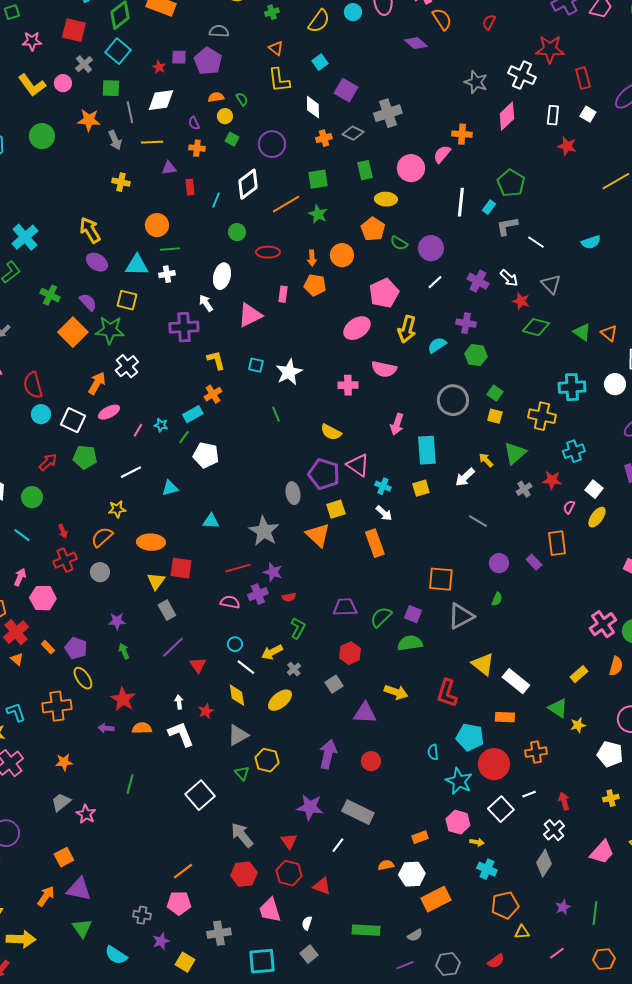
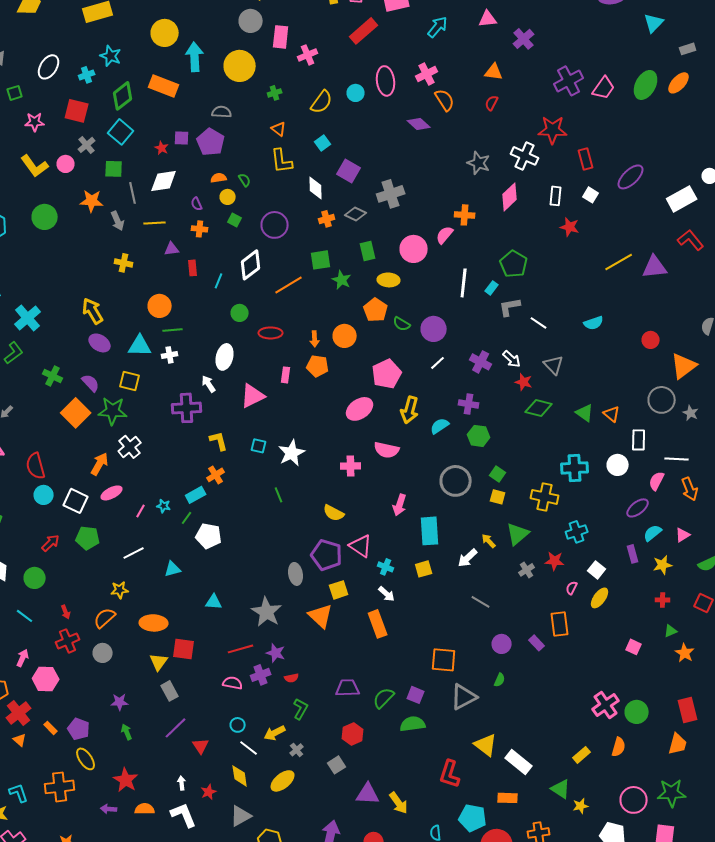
green star: (318, 214) -> (342, 280), moved
yellow arrow: (396, 692) -> (399, 803), moved, turned 35

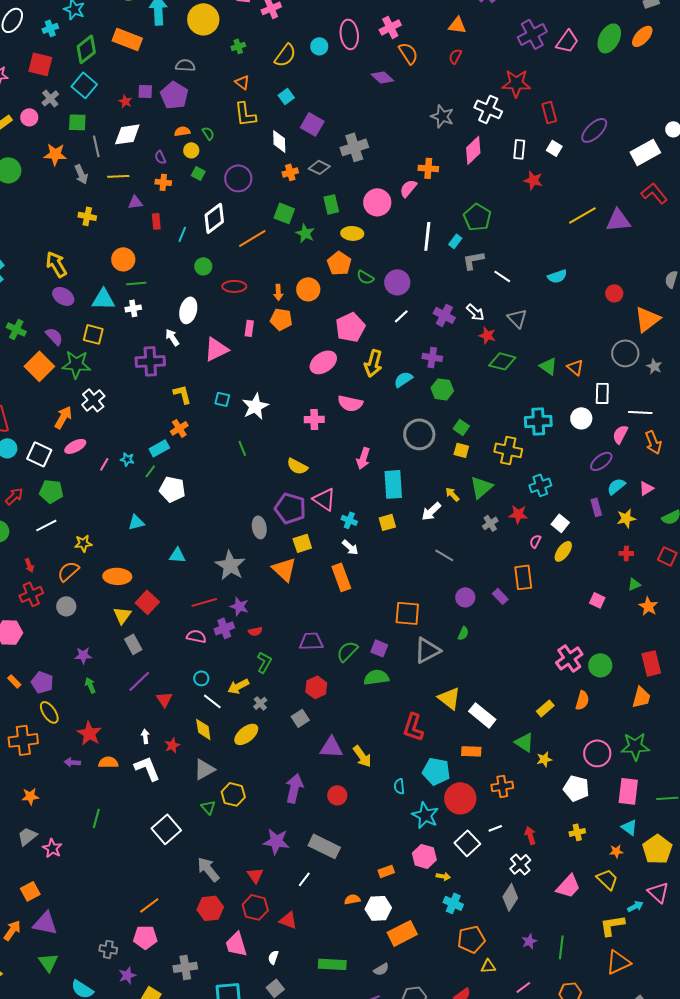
green square: (321, 260) -> (284, 213), turned 30
white line: (134, 553) -> (46, 525), moved
red square: (184, 649) -> (147, 602), turned 35

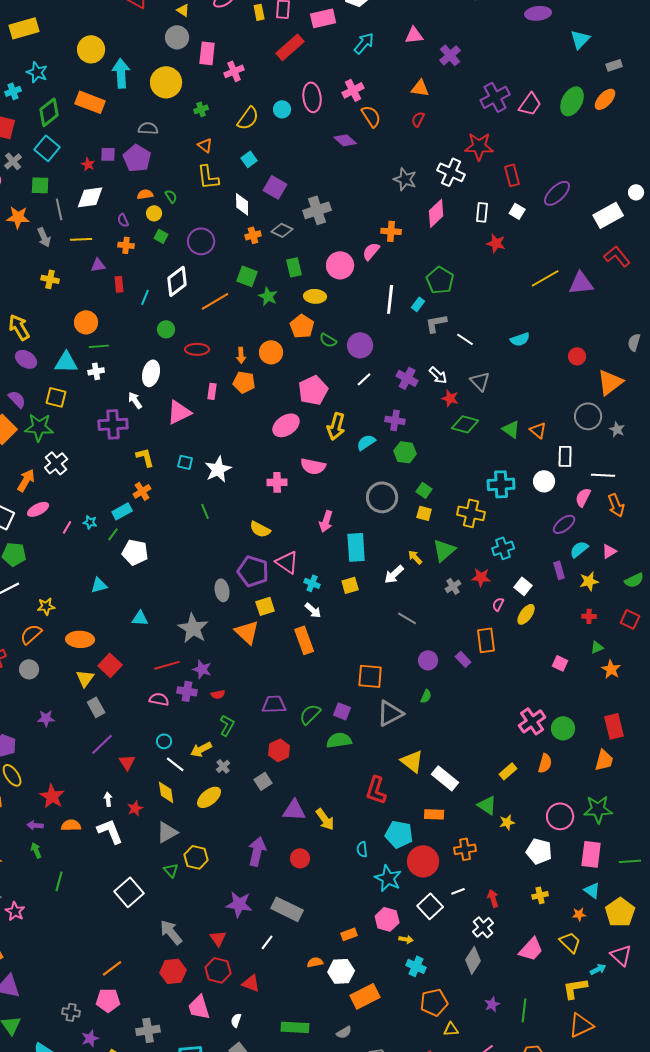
purple cross: (224, 628) -> (187, 691), turned 30
green arrow: (90, 685) -> (36, 850), moved

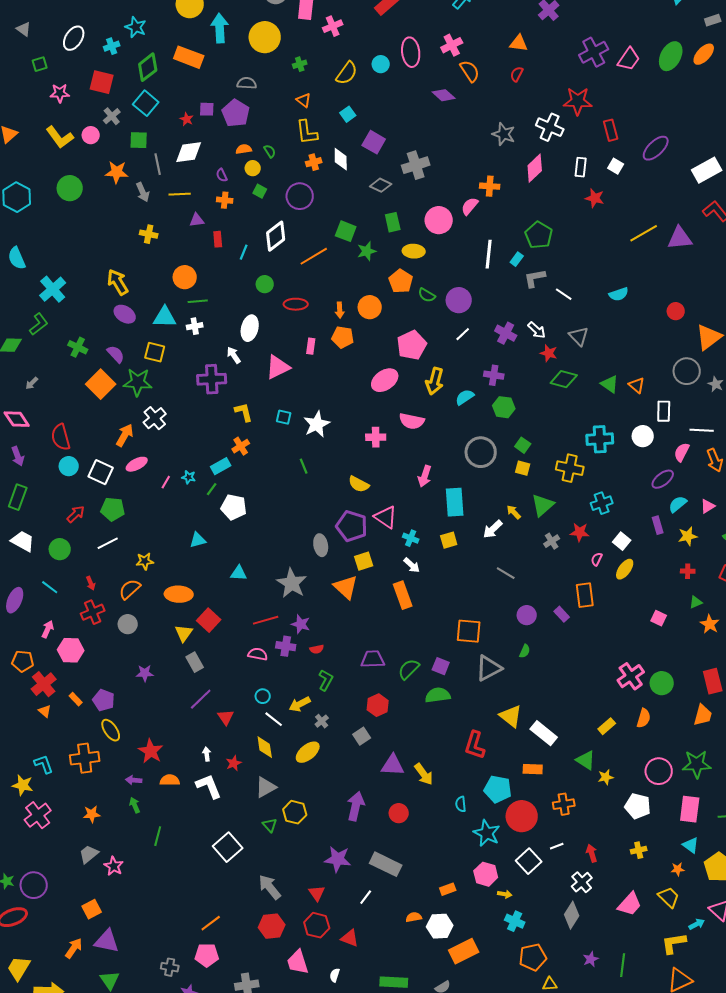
orange cross: (253, 235) -> (314, 162), moved
green star: (268, 296) -> (367, 251), turned 30

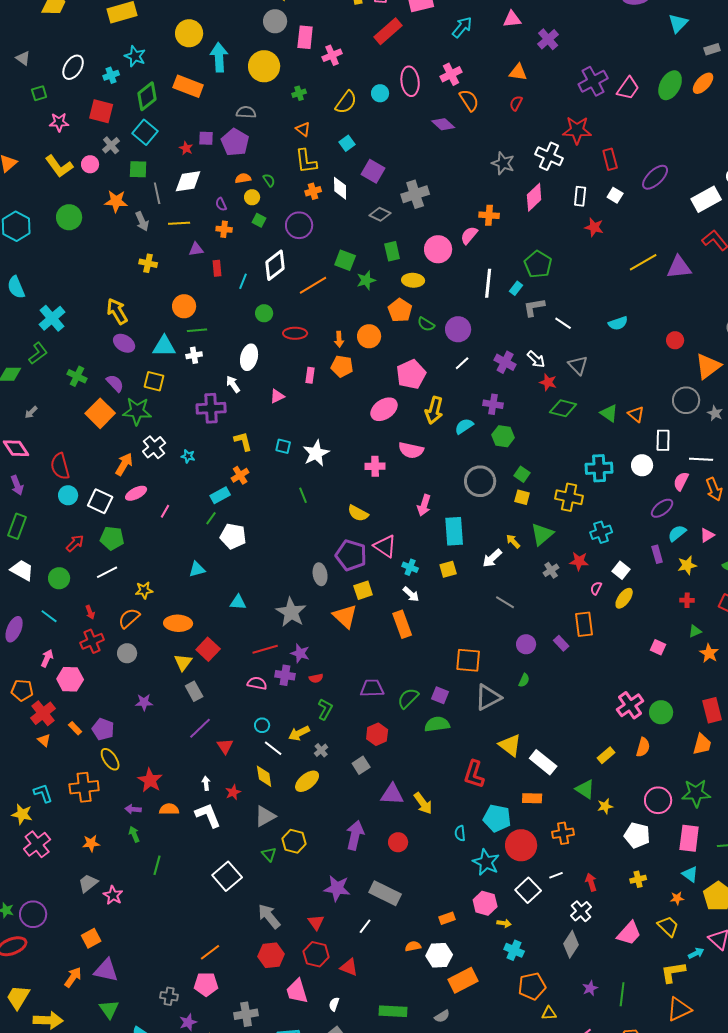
pink triangle: (278, 367) -> (277, 396), size x0.6
cyan star: (189, 477) -> (188, 456), moved

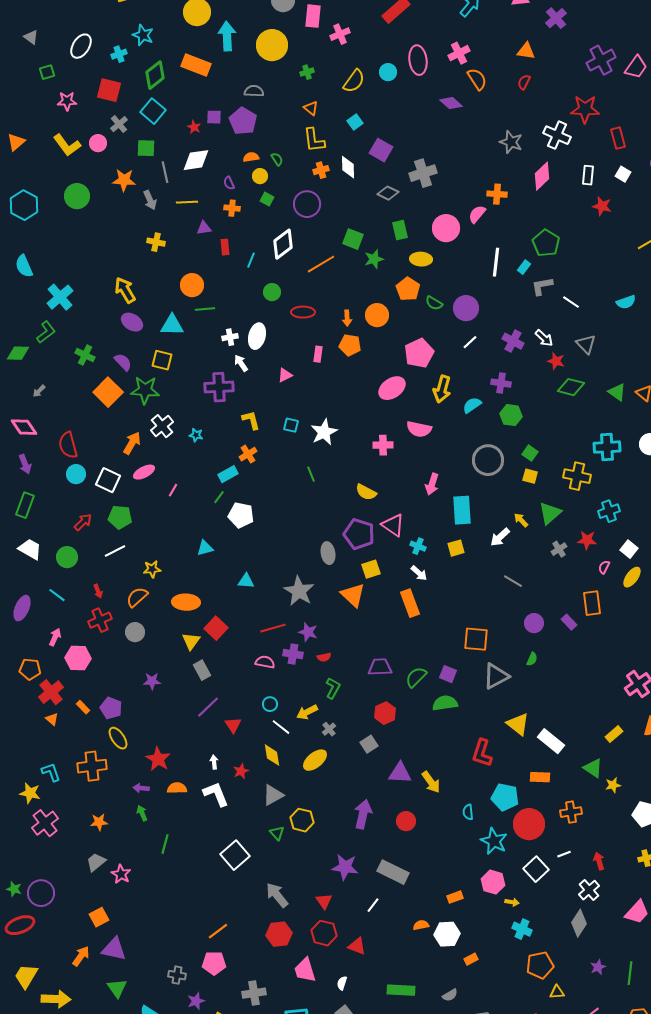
white cross: (194, 355) -> (230, 337), moved
orange rectangle: (463, 980) -> (471, 959), size x0.5

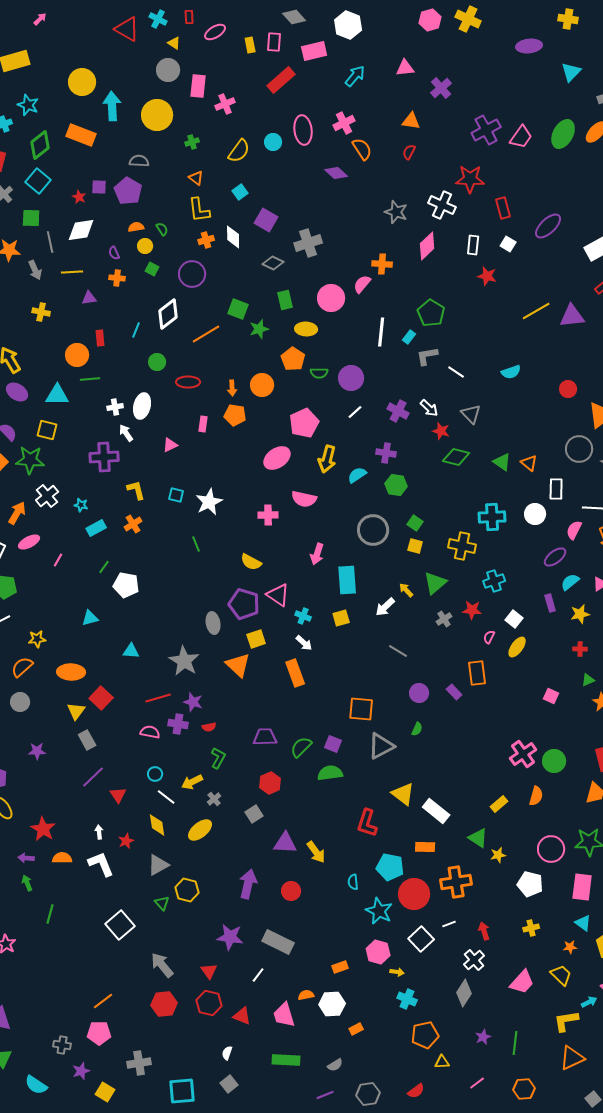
red rectangle: (225, 247) -> (100, 338), moved
green semicircle: (434, 303) -> (319, 373), turned -30
cyan rectangle: (228, 474) -> (96, 528), moved
orange cross: (571, 812) -> (456, 882), size x1.4
pink trapezoid: (305, 970) -> (284, 1015), moved

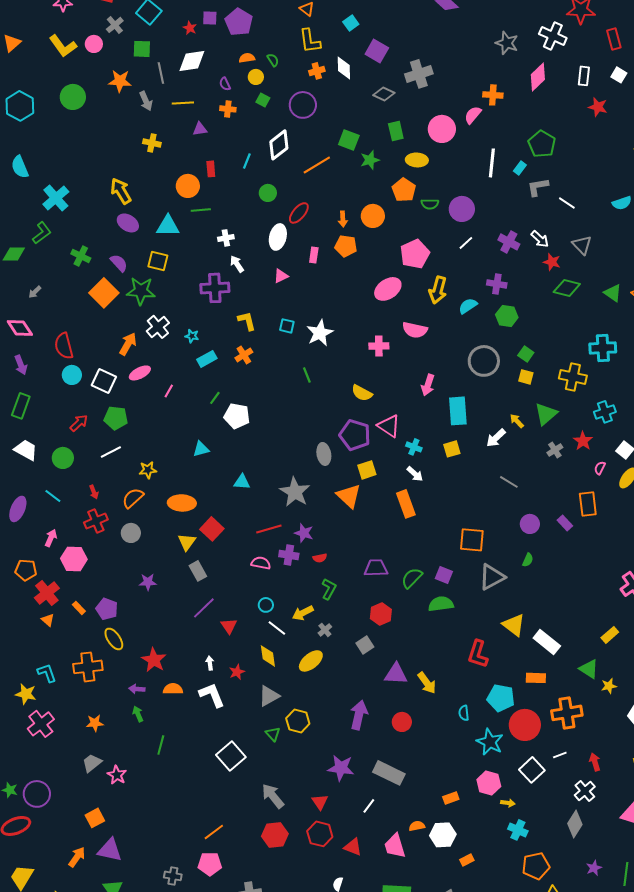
red ellipse: (188, 382) -> (299, 213), turned -50
white ellipse: (142, 406) -> (278, 237), moved
red star: (472, 610) -> (583, 441), turned 30

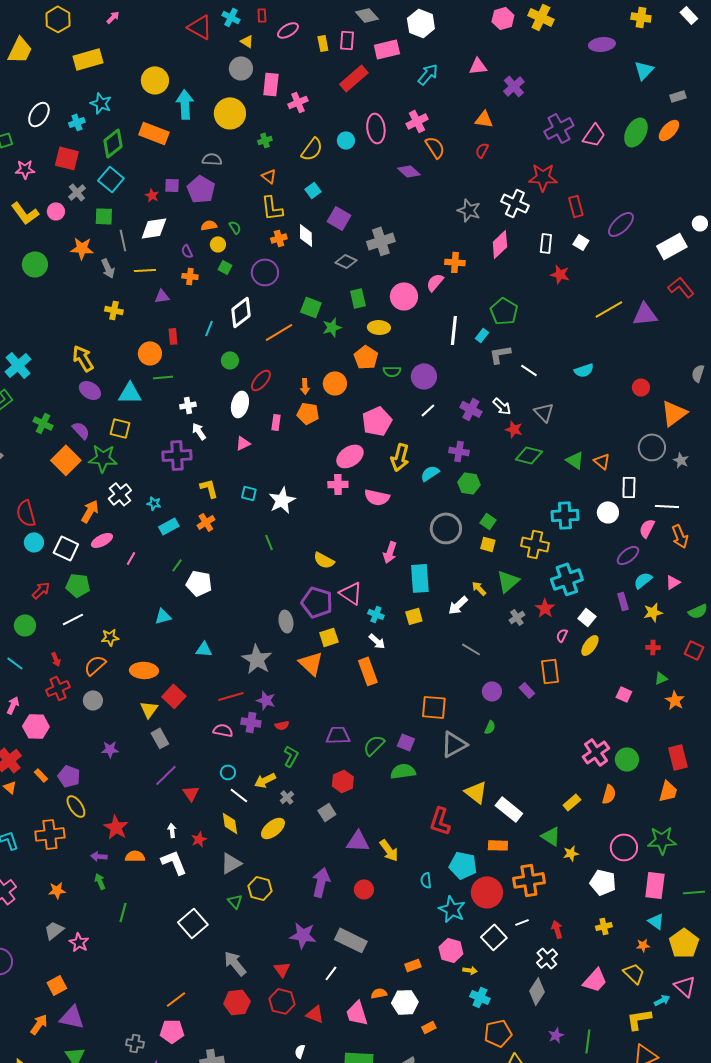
pink cross: (379, 346) -> (338, 484), moved
cyan cross: (605, 412) -> (567, 579), size x1.4

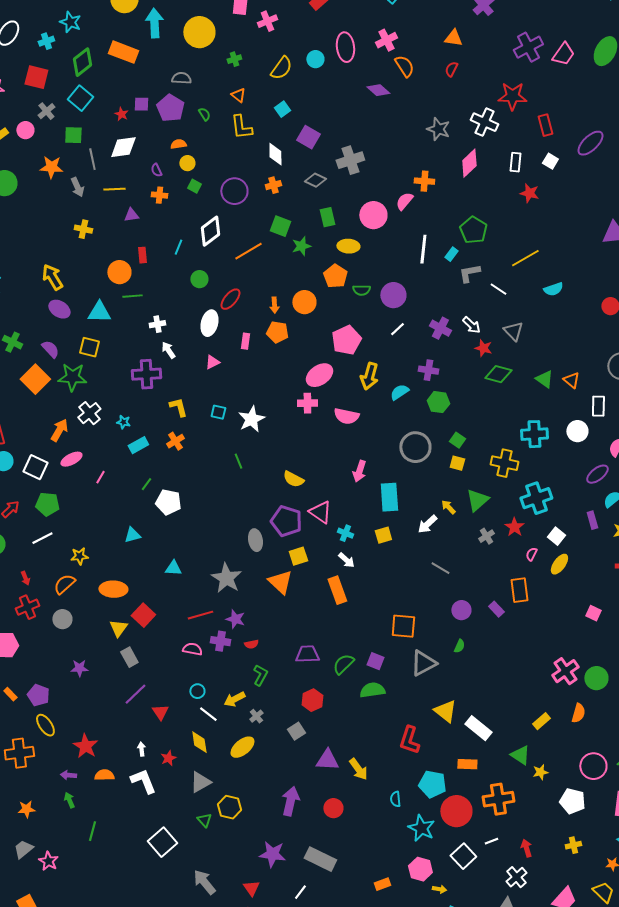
green semicircle: (235, 227) -> (204, 114), moved
orange cross: (279, 238) -> (273, 185), moved
yellow line: (609, 309) -> (525, 258), moved

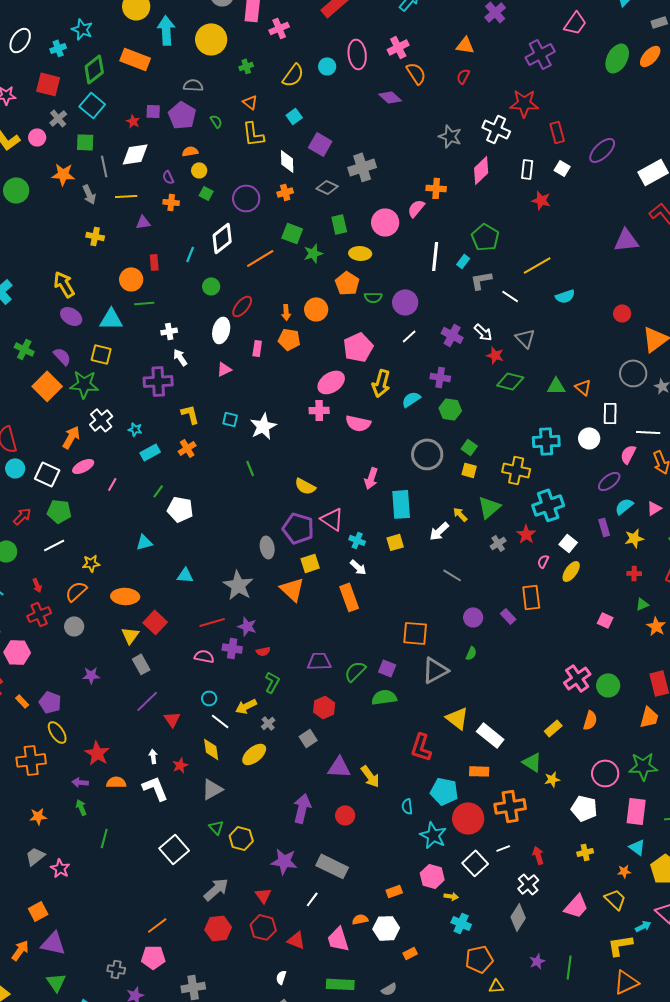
pink trapezoid: (563, 54) -> (575, 23), moved
green triangle: (544, 379) -> (556, 386), turned -36
yellow hexagon: (229, 807) -> (241, 838), moved
gray arrow: (204, 882) -> (216, 889), turned 88

